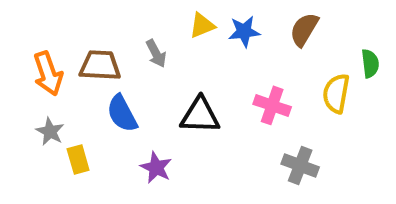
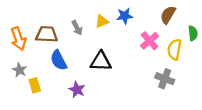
yellow triangle: (202, 25) -> (102, 21), moved
brown semicircle: (304, 29) -> (168, 15), moved
pink cross: (272, 105) -> (150, 41), moved, turned 30
gray cross: (300, 166) -> (165, 79), moved

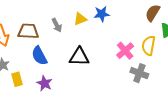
brown semicircle: (168, 15) -> (153, 13), moved
pink cross: (150, 41) -> (125, 51), moved
purple star: (77, 90) -> (45, 83), moved

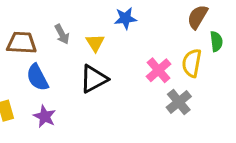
yellow triangle: (80, 19) -> (95, 43), moved, turned -40
black triangle: (79, 57) -> (94, 79), turned -30
gray cross: (139, 73) -> (179, 102), turned 30

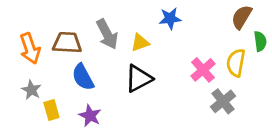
gray arrow: (62, 34) -> (107, 34), size x1.5
yellow triangle: (95, 43) -> (140, 43), turned 42

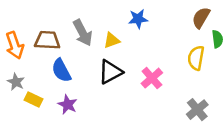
pink cross: (203, 70) -> (152, 78), moved
gray cross: (223, 101) -> (197, 110), moved
yellow rectangle: (51, 110) -> (34, 99), turned -48

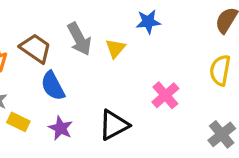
brown trapezoid: (47, 40) -> (36, 48), turned 32
yellow triangle: (112, 40) -> (115, 48), turned -30
black triangle: (110, 72) -> (114, 125), moved

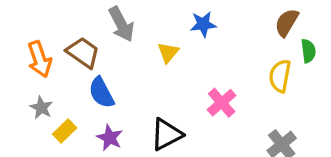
gray arrow: (79, 39) -> (121, 24), moved
yellow rectangle: (18, 122) -> (65, 131), turned -70

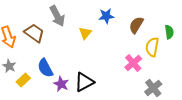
brown semicircle: (287, 23) -> (136, 25), moved
blue semicircle: (101, 93) -> (45, 68), moved
pink cross: (222, 103) -> (133, 63), moved
purple star: (110, 138) -> (61, 84), moved

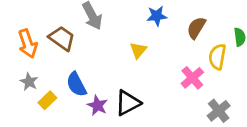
yellow triangle: (85, 33) -> (138, 50), moved

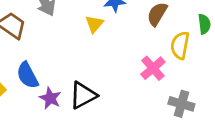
yellow triangle: (138, 50) -> (94, 24), moved
gray cross: (219, 111) -> (181, 104), turned -35

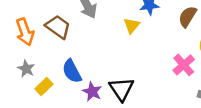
black triangle: (83, 95) -> (121, 89), turned -36

